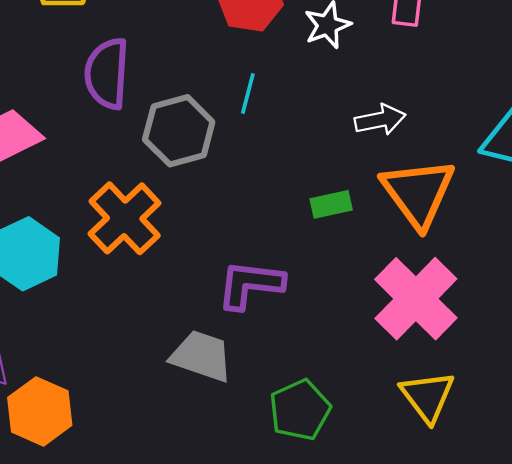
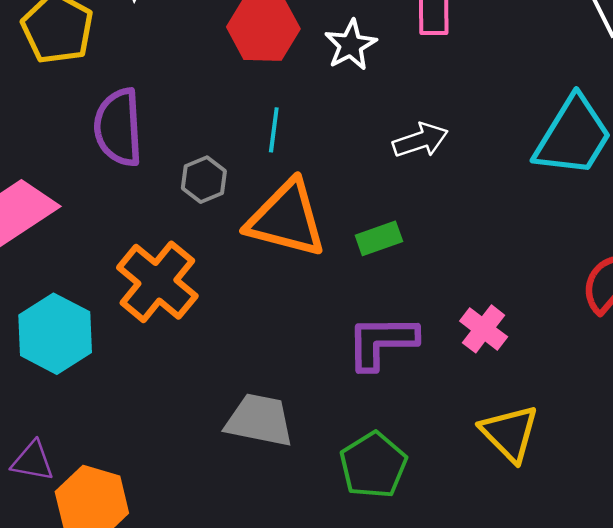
gray hexagon: (179, 131) -> (204, 180), size x0.6
orange triangle: (418, 193) -> (286, 219), moved, turned -32
purple L-shape: (250, 285) -> (382, 342), moved
pink cross: (416, 299) -> (484, 329), size x0.5

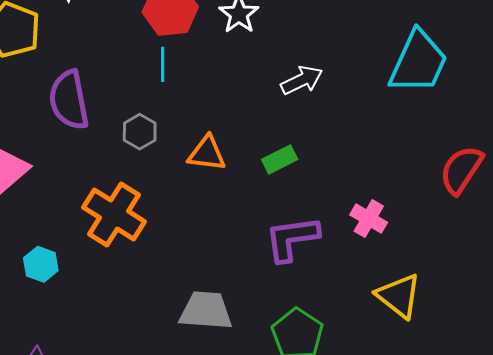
cyan line: (274, 130) -> (163, 64), moved
orange triangle: (286, 219) -> (207, 154), size x0.6
cyan hexagon: (55, 334) -> (41, 264), size x0.6

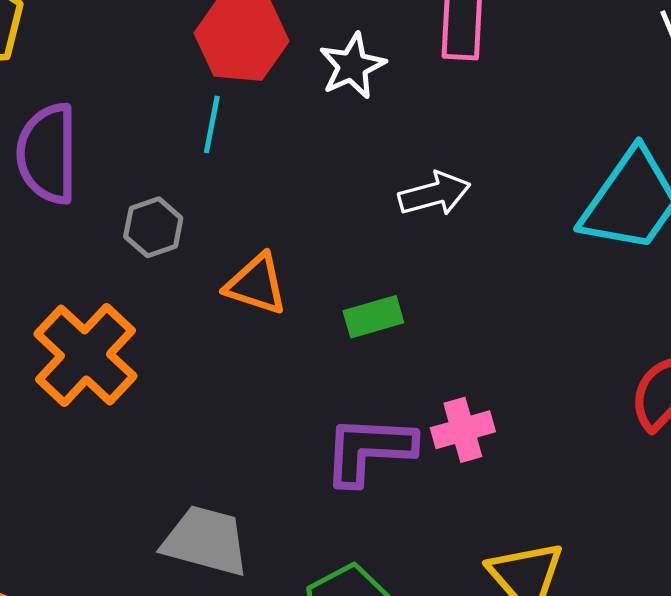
pink cross: (369, 219) -> (463, 430), moved, turned 33

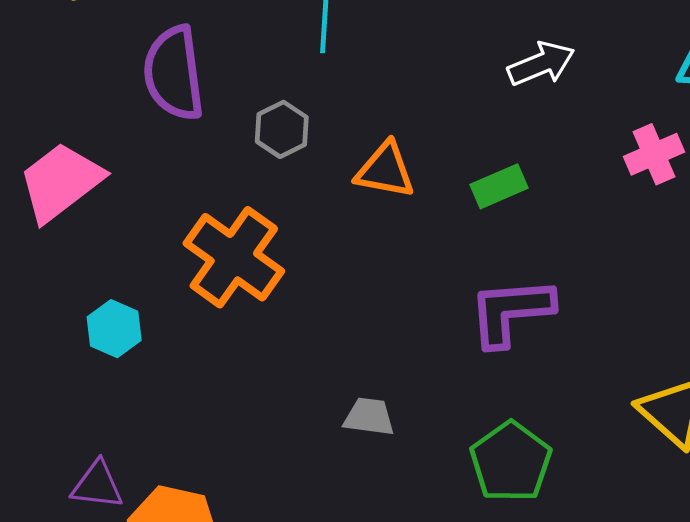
pink cross: (463, 430) -> (654, 154), moved
gray trapezoid: (206, 541) -> (369, 417), size x0.6

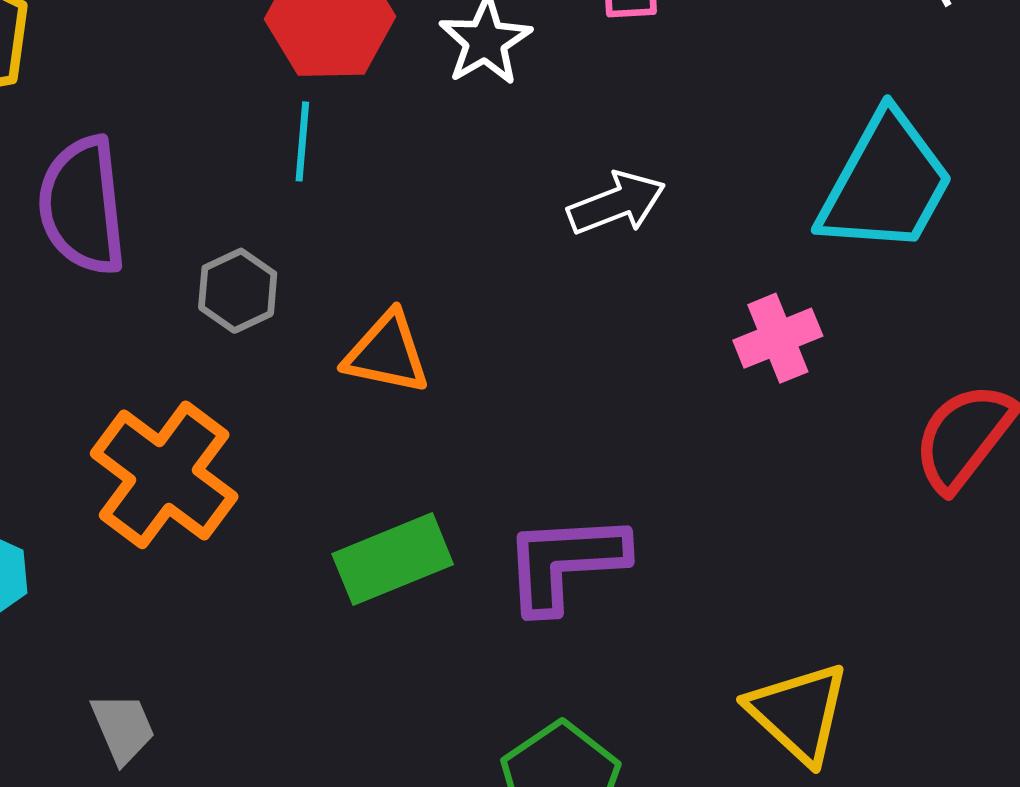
green rectangle: (499, 186) -> (393, 559), moved, size x1.4
gray trapezoid: (369, 417) -> (123, 728), moved, turned 58

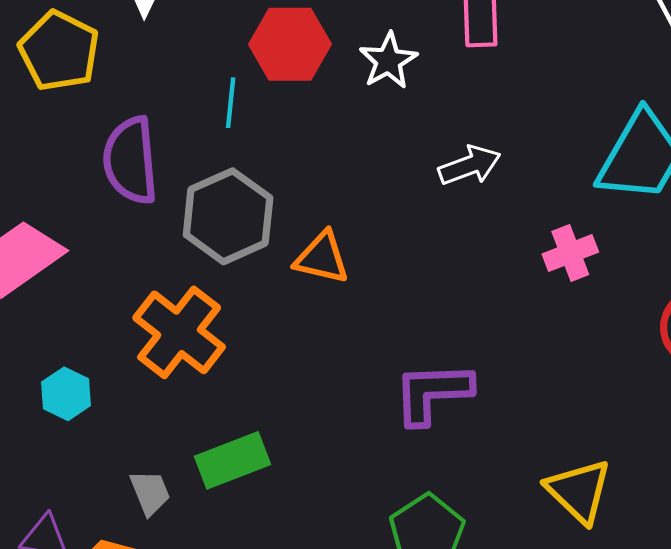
cyan line: (302, 141) -> (231, 103), moved
gray hexagon: (238, 291) -> (228, 216), size x1.8
green rectangle: (393, 559) -> (233, 460), moved

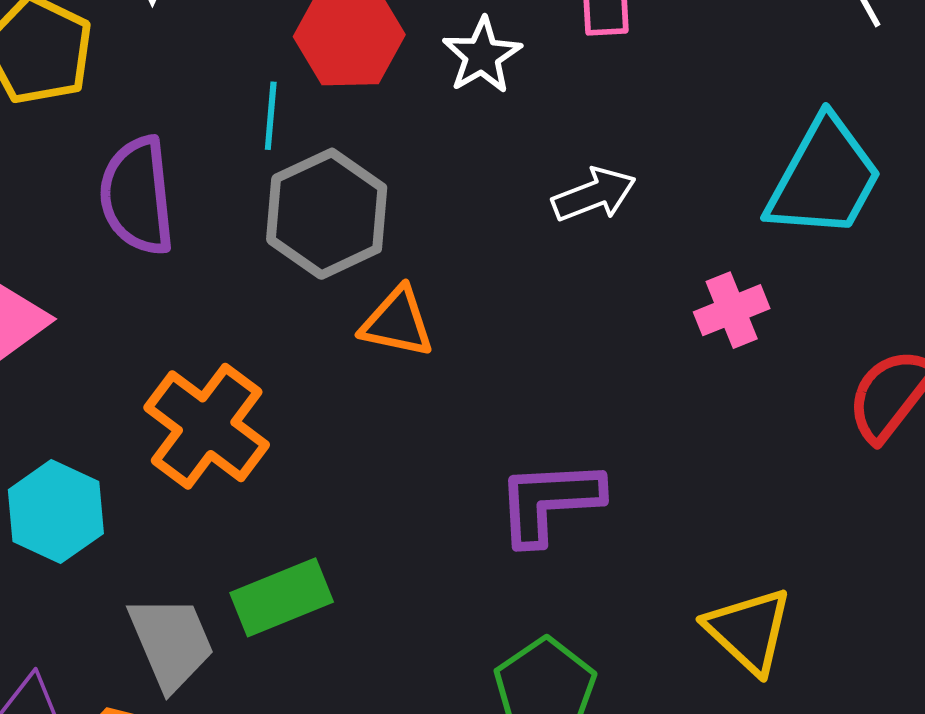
gray hexagon: (228, 216) -> (327, 214), moved
cyan hexagon: (66, 394) -> (56, 512), size x1.4
gray trapezoid: (150, 492) -> (171, 642), size x1.6

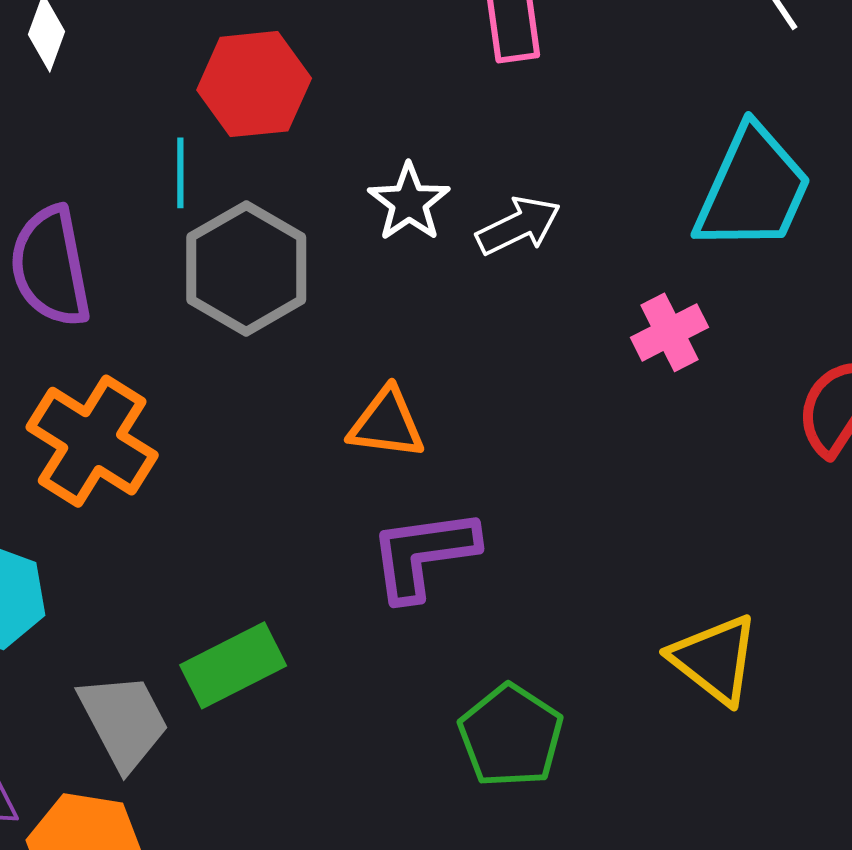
white star: (482, 55) -> (409, 202), moved
orange triangle: (397, 322) -> (387, 424), moved
orange cross: (207, 426) -> (92, 441), moved
purple L-shape: (549, 502) -> (423, 554), moved

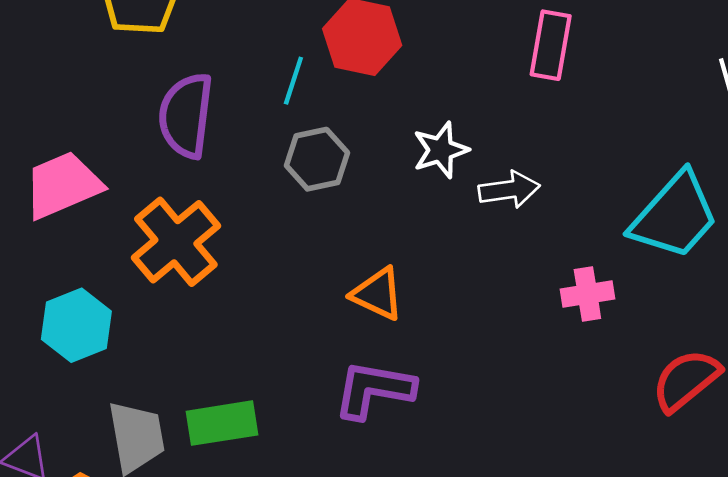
gray hexagon: (246, 268) -> (317, 159), size x0.7

